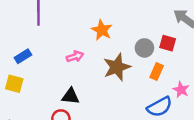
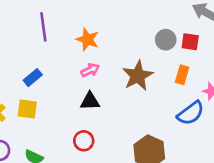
orange star: (102, 30) -> (88, 39), moved
gray circle: (144, 48) -> (166, 40), moved
black triangle: (71, 96) -> (90, 101), moved

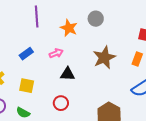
gray circle: (166, 40) -> (96, 19), moved
pink arrow: (90, 70) -> (56, 53), moved
yellow square: (27, 109) -> (27, 86), moved

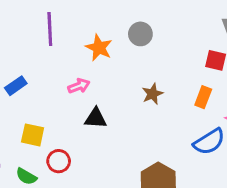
blue rectangle: (26, 54) -> (16, 86), moved
brown star: (104, 57) -> (153, 94), size x0.6
red circle: (61, 103) -> (59, 161), moved

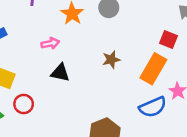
orange rectangle: (203, 97) -> (153, 69), size x1.6

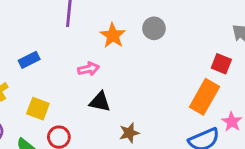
brown star: (111, 60) -> (129, 133), moved

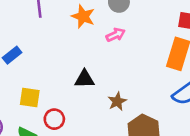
pink arrow: (89, 69) -> (116, 35), moved

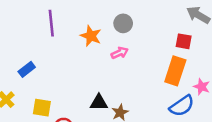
black triangle: (84, 79) -> (99, 102), moved

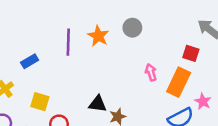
purple line: (51, 23) -> (68, 42), moved
pink arrow: (120, 53) -> (151, 72), moved, turned -91

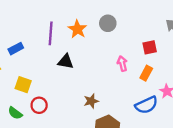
red square: (191, 53) -> (150, 47), moved, turned -32
orange rectangle: (179, 82) -> (146, 73), size x0.6
black triangle: (98, 104) -> (66, 62), moved

